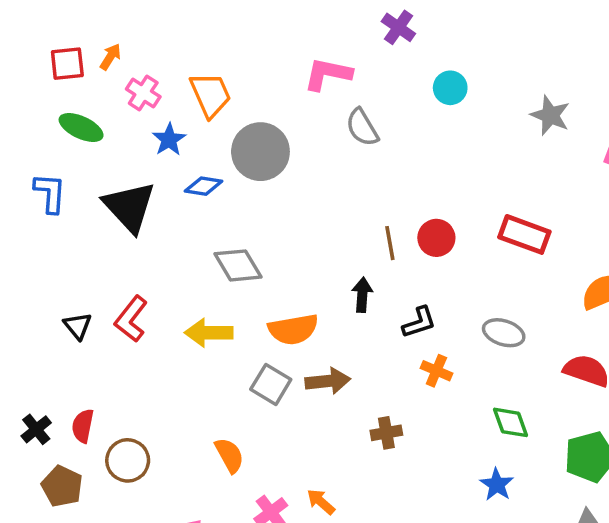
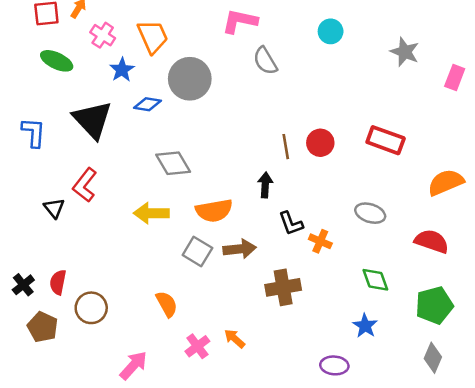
blue L-shape: (50, 193) -> (34, 133), moved
red L-shape: (131, 319) -> (85, 185), moved
black L-shape: (419, 322) -> (291, 223), moved, turned 88
brown cross: (386, 433) -> (283, 287), size x1.5

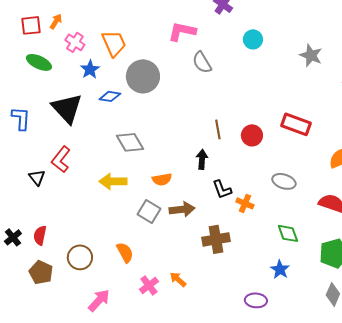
red circle: (320, 143) -> (252, 135), moved
orange semicircle: (214, 211) -> (162, 179), size x0.7
brown circle: (91, 308) -> (80, 257), moved
brown pentagon: (43, 327) -> (41, 272), moved

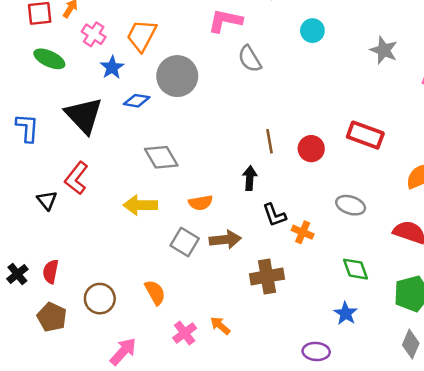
orange trapezoid: (114, 43) -> (142, 36), turned -128

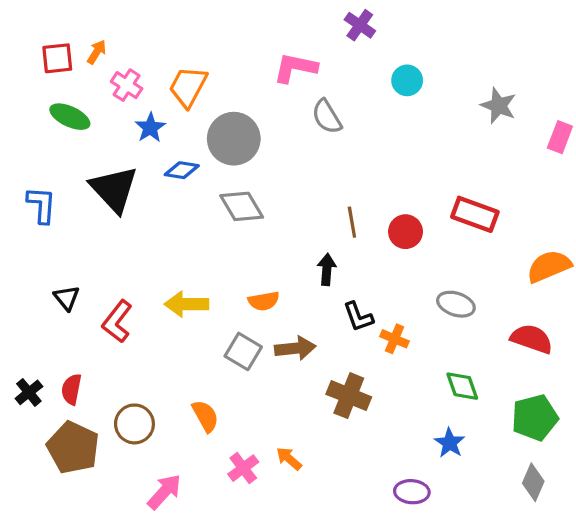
gray diamond: (161, 157) -> (242, 206), moved
red L-shape: (76, 178) -> (117, 321), moved
brown cross: (267, 276) -> (349, 396), turned 32
brown pentagon: (52, 317) -> (73, 448), size x1.4

